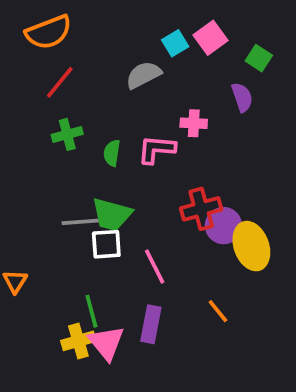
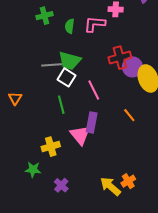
white square: (106, 244) -> (66, 77), turned 36
green line: (91, 311) -> (61, 105), moved
yellow cross: (78, 341) -> (51, 147), moved
pink triangle: (106, 343) -> (80, 135), moved

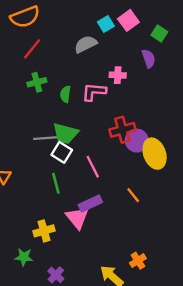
purple rectangle: (92, 122) -> (90, 204), turned 54
orange cross: (128, 181) -> (138, 261), moved

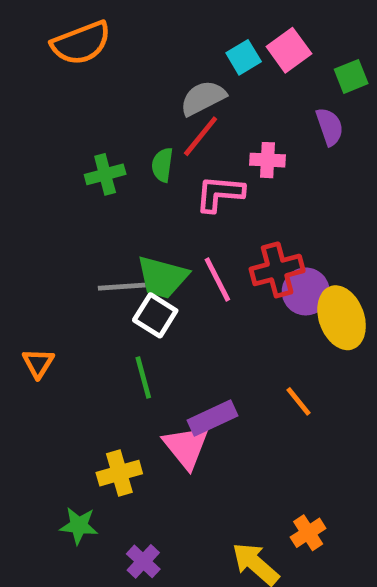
green square: (159, 33) -> (351, 76), turned 35
red line: (32, 49) -> (201, 136), moved
green semicircle: (65, 94) -> (162, 165), moved
pink line: (93, 167) -> (217, 280), moved

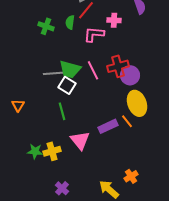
green cross: (105, 174) -> (46, 26), turned 35
yellow ellipse: (342, 318) -> (137, 103), moved
purple rectangle: (213, 418) -> (108, 126), moved
green star: (79, 526) -> (35, 151), moved

